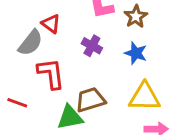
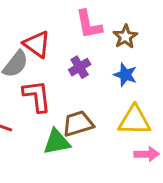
red triangle: (51, 24) -> (37, 44), size x1.4
purple cross: (92, 46) -> (80, 67), turned 30

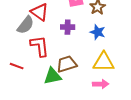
purple cross: (80, 67) -> (68, 27), turned 32
pink arrow: (147, 154) -> (101, 84), moved

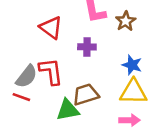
gray semicircle: (26, 25) -> (27, 76), moved
blue star: (98, 32) -> (132, 65), moved

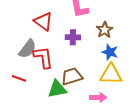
brown star: (126, 21) -> (105, 30), moved
gray semicircle: (27, 76) -> (27, 49), moved
pink arrow: (129, 120) -> (98, 97), moved

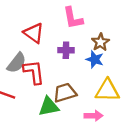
blue star: (110, 52) -> (95, 59), moved

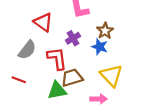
purple cross: (66, 50) -> (73, 38), turned -32
red L-shape: (34, 72) -> (57, 58), moved
yellow triangle: (107, 90) -> (111, 76), turned 45

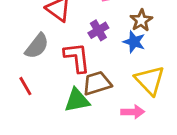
red line: (19, 80) -> (25, 86), turned 40

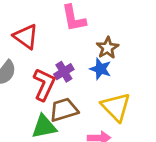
purple cross: (98, 30) -> (64, 72), moved
red L-shape: (77, 57) -> (44, 84), turned 32

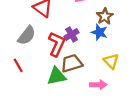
yellow triangle: (116, 107) -> (111, 61), size x0.7

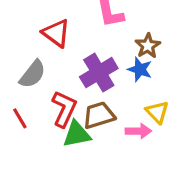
purple cross: (72, 34) -> (99, 73), size x1.6
red L-shape: (57, 44) -> (64, 109), moved
pink arrow: (98, 85) -> (138, 131), moved

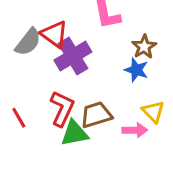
purple cross: (99, 73) -> (73, 56), moved
gray semicircle: (33, 74) -> (28, 42), moved

